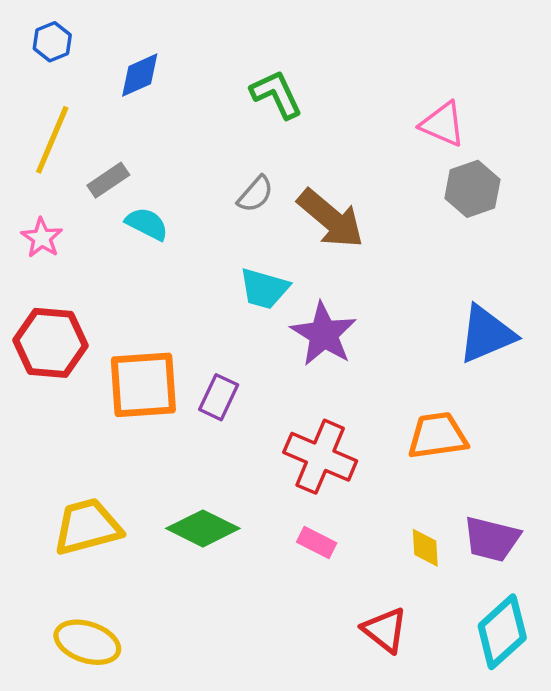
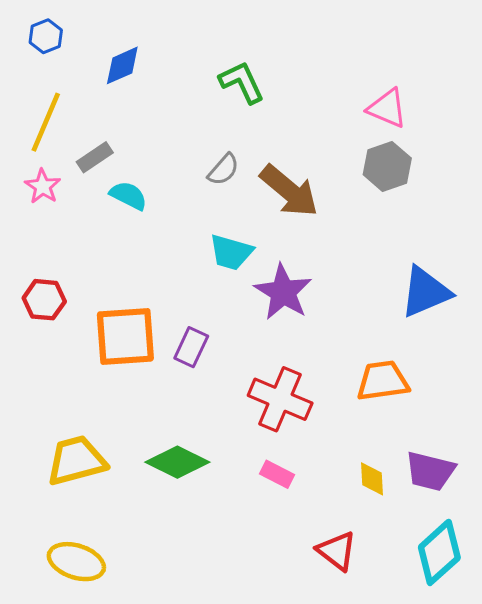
gray hexagon: (472, 189) -> (387, 166), moved
pink star: (42, 238) -> (43, 186), moved
red hexagon: (51, 343) -> (44, 300), size x0.7

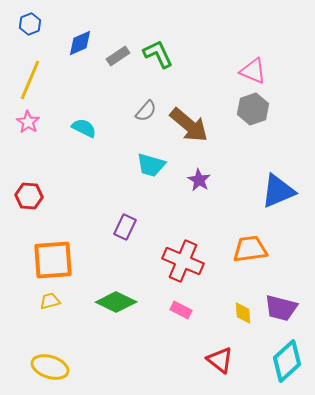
gray rectangle: (95, 157) -> (118, 56), moved
purple star: (283, 292) -> (199, 180), moved, size x0.6
orange square: (125, 336) -> (53, 260), moved
yellow trapezoid: (76, 461) -> (50, 301), size x0.5

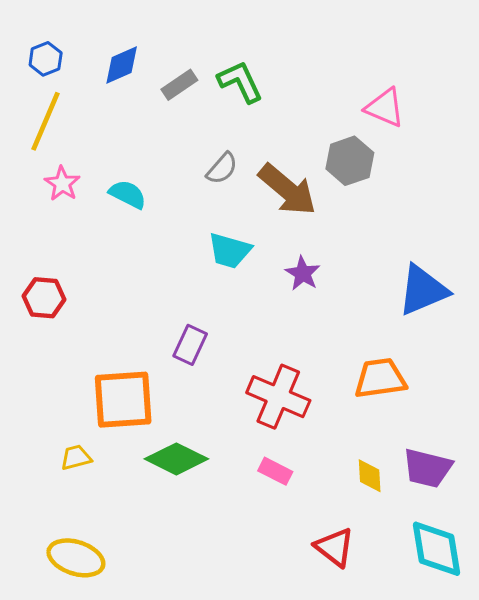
blue hexagon: (30, 24) -> (46, 59), moved
gray hexagon: (253, 109) -> (350, 161), moved
pink star: (28, 122) -> (62, 184), moved
orange square: (53, 260) -> (123, 400), moved
cyan diamond: (287, 361) -> (437, 549), turned -57

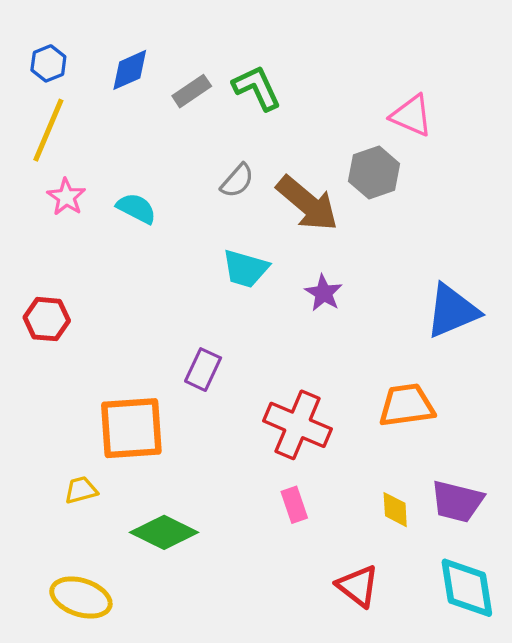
green diamond: (176, 459) -> (164, 532), moved
pink rectangle: (275, 471) -> (294, 505), turned 44

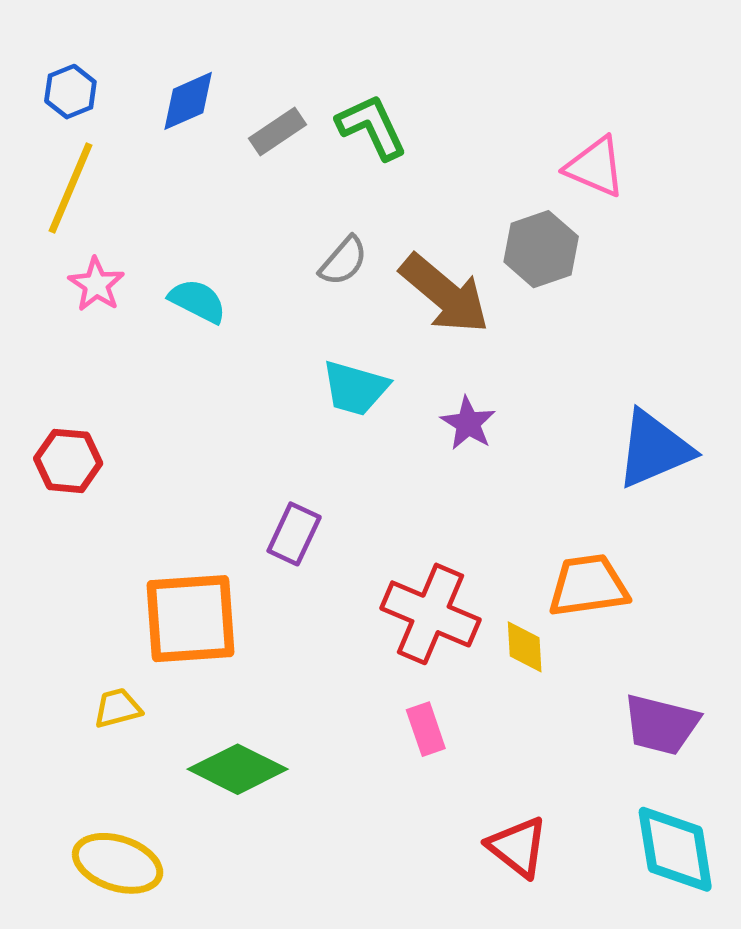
yellow diamond: (395, 510) -> (525, 647), moved

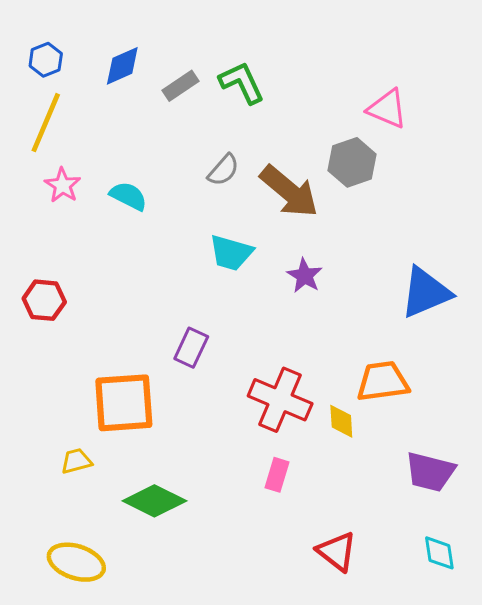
pink rectangle: (426, 729) -> (277, 475), turned 36
cyan diamond: (675, 849) -> (439, 553), size x0.6

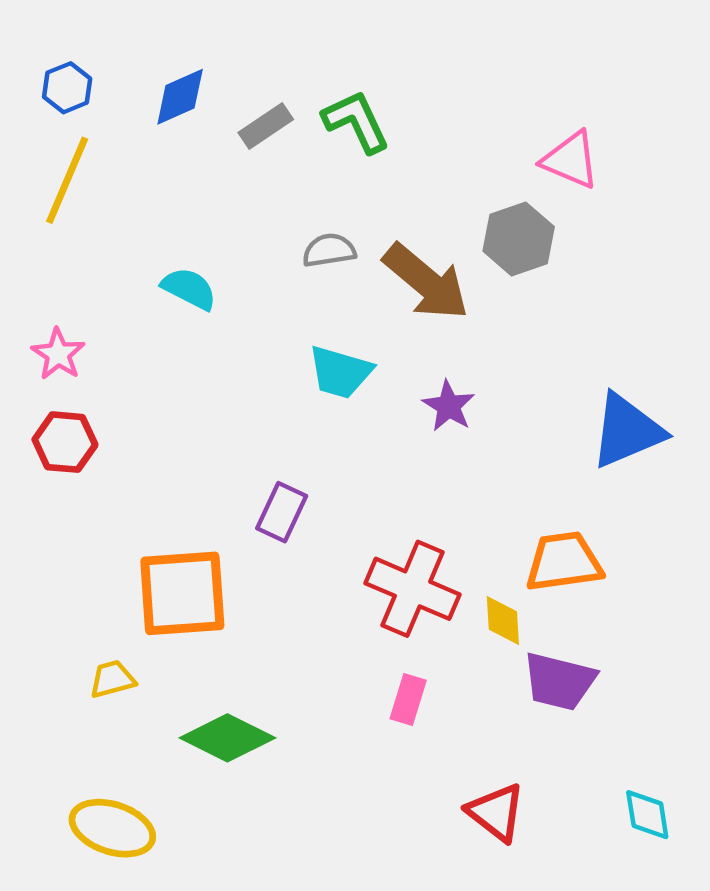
gray semicircle: (223, 170) -> (329, 250), turned -140
pink star: (63, 185) -> (58, 354), moved
purple trapezoid: (430, 472) -> (559, 681), moved

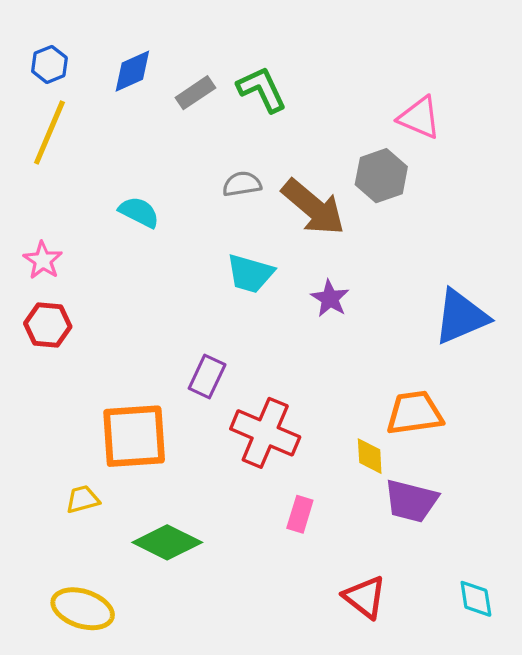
red cross: (413, 589) -> (265, 433), moved

